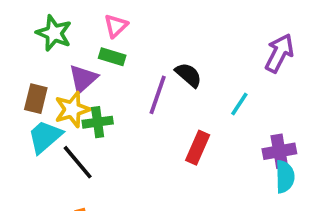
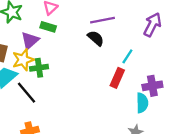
purple line: (158, 95) -> (103, 20), moved, turned 60
red rectangle: (198, 148) -> (117, 78), moved
cyan semicircle: (285, 177) -> (142, 103), moved

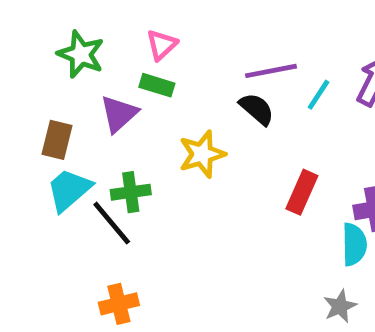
cyan line: (127, 56) -> (319, 95), moved
yellow star: (23, 60) -> (202, 154), moved
green cross: (39, 68) -> (131, 192), moved

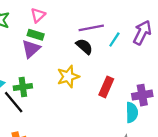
purple triangle: (119, 114) -> (31, 49), moved
yellow star: (202, 154) -> (68, 77), moved

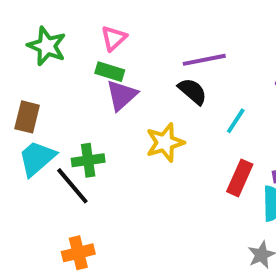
cyan line: (114, 39) -> (236, 121), moved
purple triangle: (31, 49) -> (122, 95), moved
red rectangle: (106, 87) -> (240, 178), moved

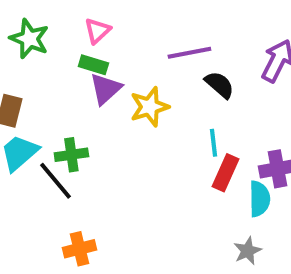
black semicircle: (193, 91) -> (219, 85), moved
cyan line: (236, 121) -> (213, 143), moved, turned -40
yellow star: (165, 143) -> (149, 107), moved
orange cross: (78, 253) -> (79, 249), moved

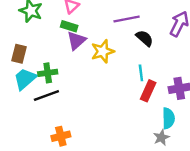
green cross: (71, 155) -> (48, 73), moved
black line: (55, 181) -> (46, 96), turned -70
cyan semicircle: (259, 199) -> (168, 118), moved

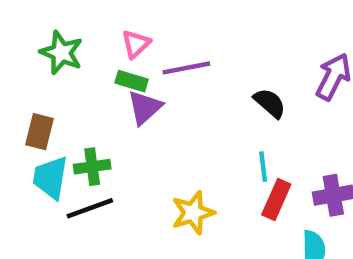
purple line: (127, 19) -> (186, 68), moved
yellow star: (103, 51) -> (193, 213), moved
cyan trapezoid: (25, 79) -> (50, 178), turned -40

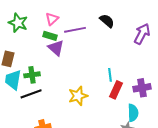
black semicircle: (270, 103) -> (107, 21), moved
purple triangle: (145, 107) -> (56, 48), turned -36

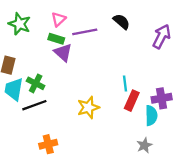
green cross: (32, 75) -> (36, 83), turned 35
cyan semicircle: (133, 113) -> (151, 116), moved

